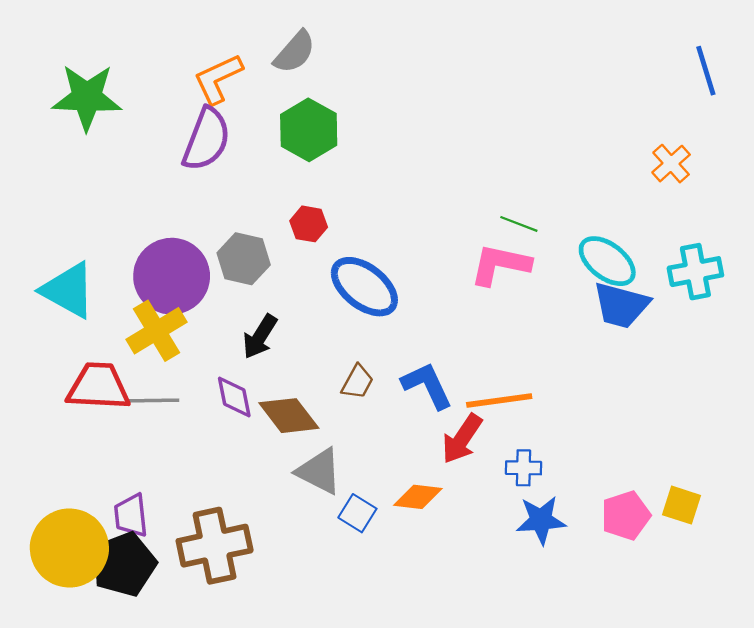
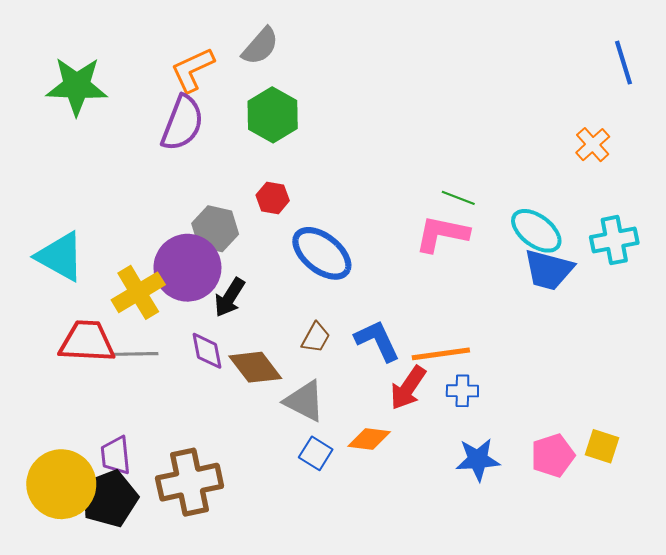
purple circle: (172, 276) -> (187, 268), moved
blue cross: (524, 468) -> (462, 391), moved
gray triangle: (319, 471) -> (304, 401), moved

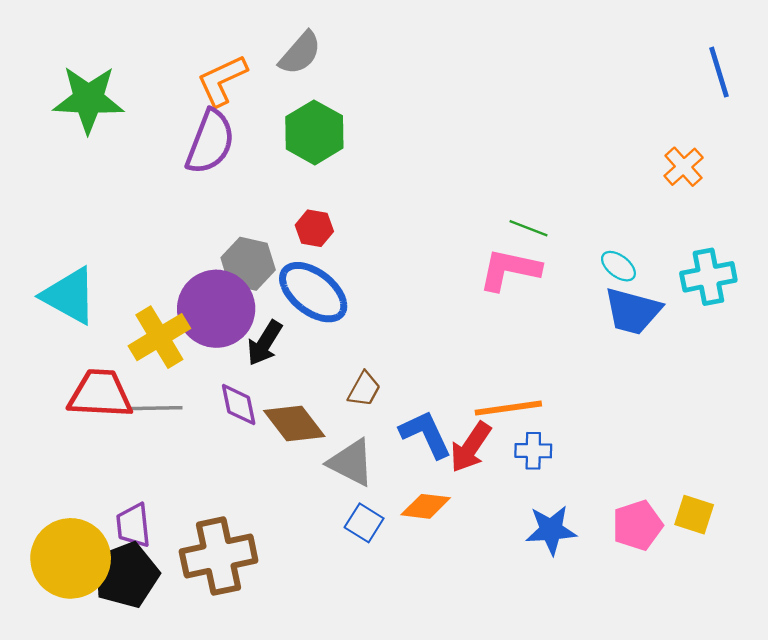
cyan ellipse: (536, 231) -> (618, 266), size x0.6
blue ellipse: (322, 253) -> (313, 292), moved
blue L-shape: (377, 341) -> (426, 434), moved

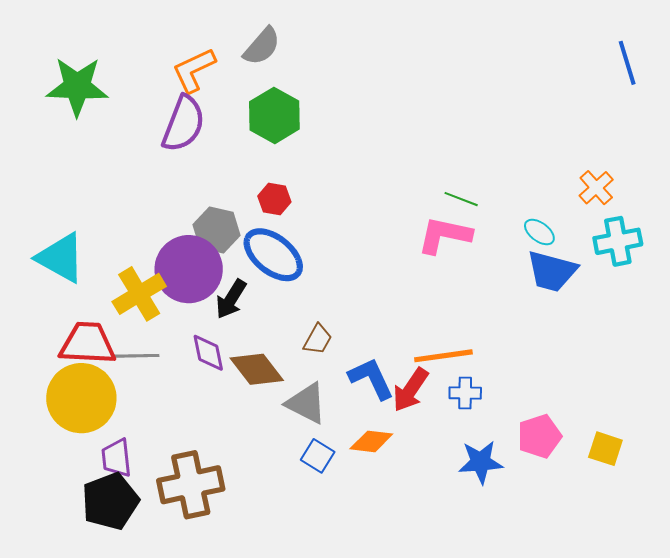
orange cross: (684, 167) -> (596, 188), moved
pink pentagon: (637, 525) -> (539, 436), moved
yellow circle: (71, 558) -> (81, 398), moved

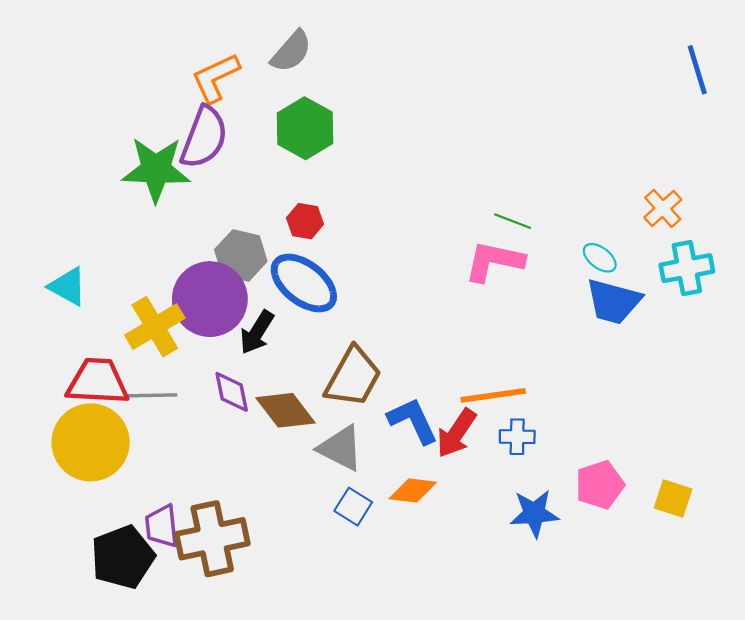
green star: (77, 87) -> (156, 169), moved
cyan triangle: (61, 258) -> (68, 286), size x0.7
brown trapezoid: (318, 339) -> (353, 377), size x1.8
purple trapezoid: (116, 458) -> (162, 526), moved

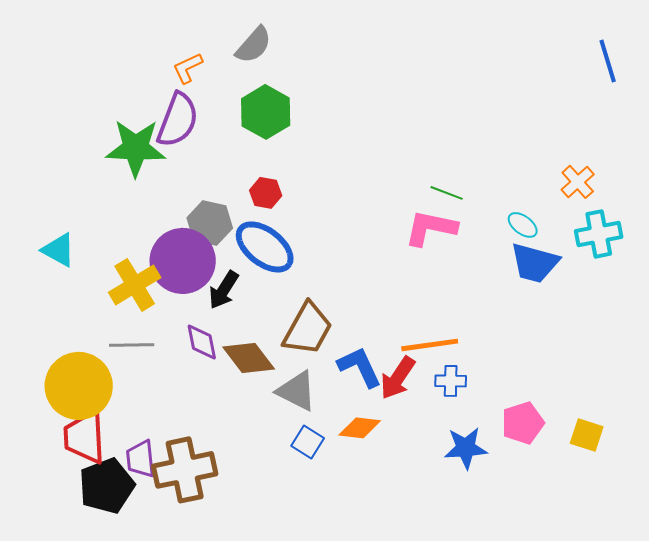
orange L-shape: (216, 78) -> (188, 68), size x0.7
red trapezoid: (97, 382) -> (85, 437), moved, turned -96

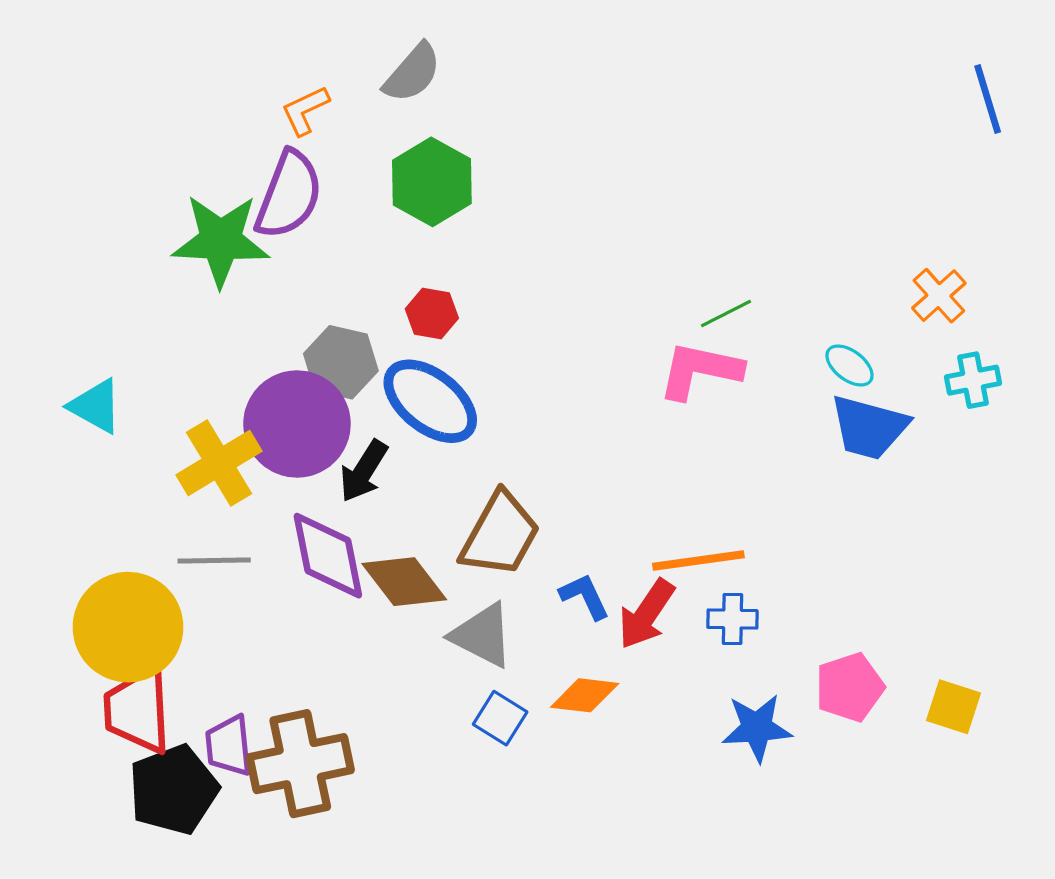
green line: (447, 193) -> (726, 313), turned -48
cyan cross: (599, 234) -> (973, 380), size x0.7
purple diamond: (202, 342) -> (328, 556), size x1.5
blue L-shape: (360, 367) -> (585, 596), size x0.7

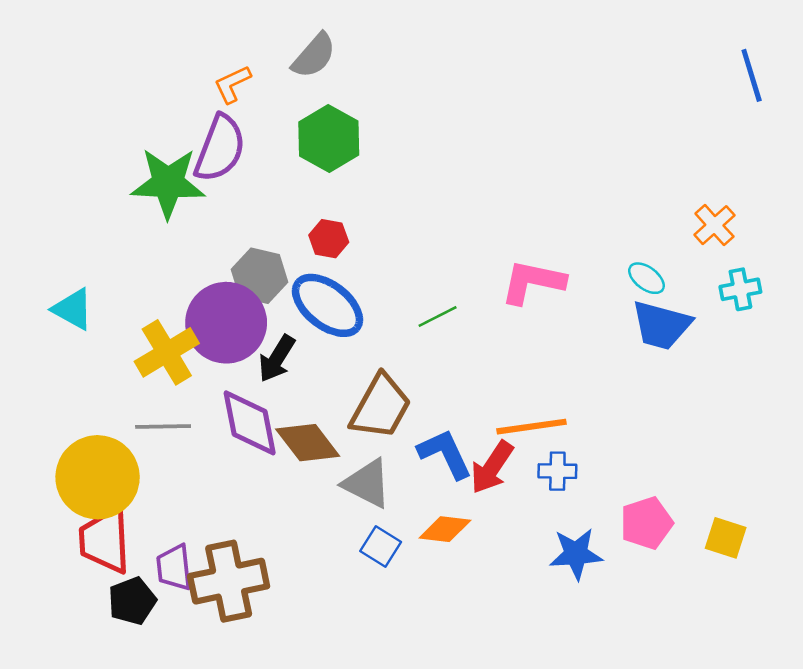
green line: (726, 313) -> (438, 317), moved
blue L-shape: (585, 596) -> (445, 454), size x1.4
black pentagon: (173, 790) -> (132, 601), size x0.7

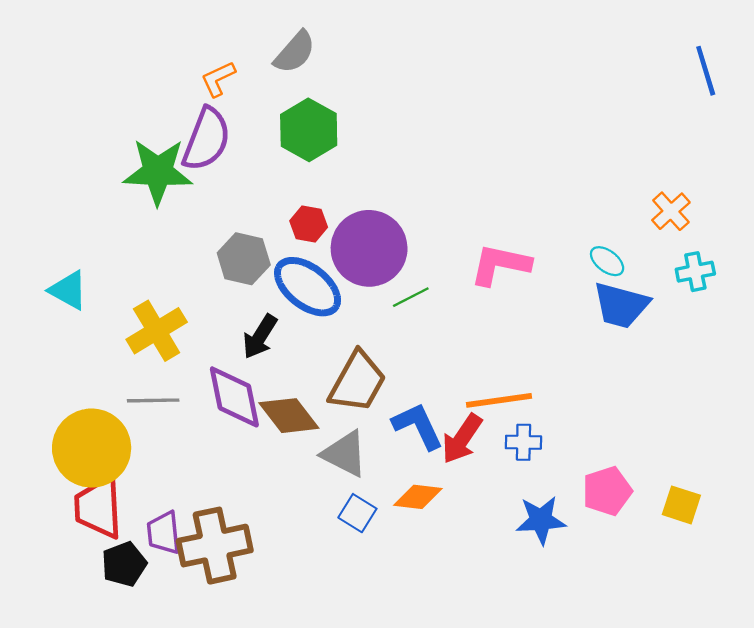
purple circle: (226, 323) -> (369, 248), moved

